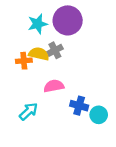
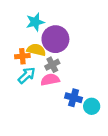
purple circle: (68, 20) -> (55, 39), moved
gray cross: (55, 50) -> (52, 65), moved
cyan arrow: (28, 111) -> (27, 75), moved

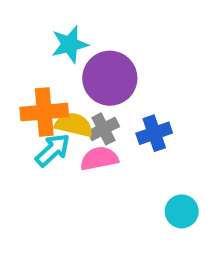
yellow semicircle: (36, 50) -> (74, 125), moved
orange cross: (22, 56) -> (44, 112), size x1.5
blue cross: (74, 98) -> (154, 133), moved, turned -35

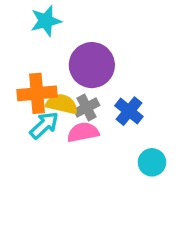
cyan star: (70, 44) -> (46, 21), moved
blue cross: (154, 133) -> (129, 111), turned -32
cyan circle: (182, 211) -> (152, 162), moved

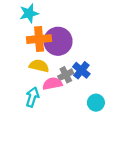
orange cross: (37, 93) -> (39, 39), moved
gray cross: (87, 108) -> (66, 75), moved
cyan arrow: (44, 125) -> (32, 97), moved, turned -30

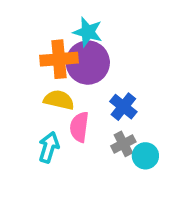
cyan star: (29, 13) -> (88, 32), moved, turned 30
gray cross: (66, 75) -> (123, 144), moved
pink semicircle: (52, 84) -> (79, 127), turned -72

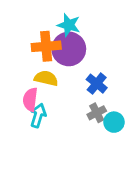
pink semicircle: (79, 127) -> (30, 99), moved

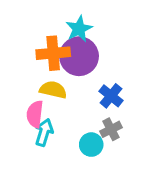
cyan star: (69, 25) -> (79, 29), turned 30
cyan circle: (114, 122) -> (91, 145), moved

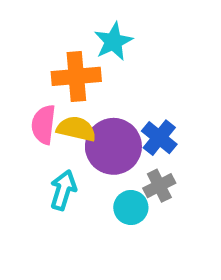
purple circle: (79, 56) -> (113, 146), moved
pink semicircle: (35, 114) -> (44, 124), moved

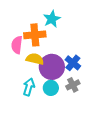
pink semicircle: (44, 124) -> (17, 45), moved
cyan circle: (131, 207) -> (51, 88), moved

